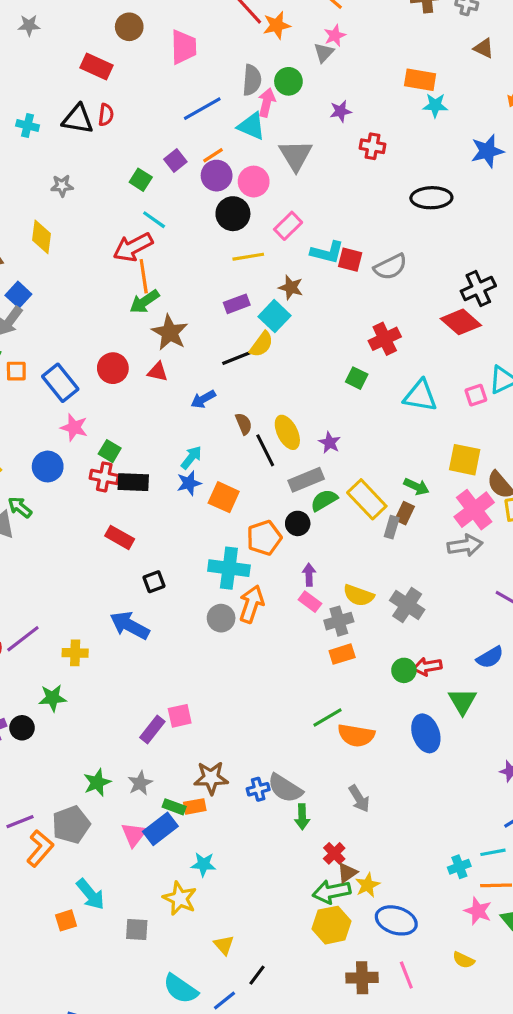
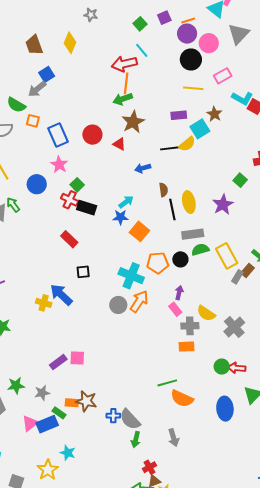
purple star: (330, 443) -> (223, 205), moved, size x1.5
yellow cross: (75, 653) -> (44, 303), moved
orange rectangle: (195, 806) -> (72, 403), moved

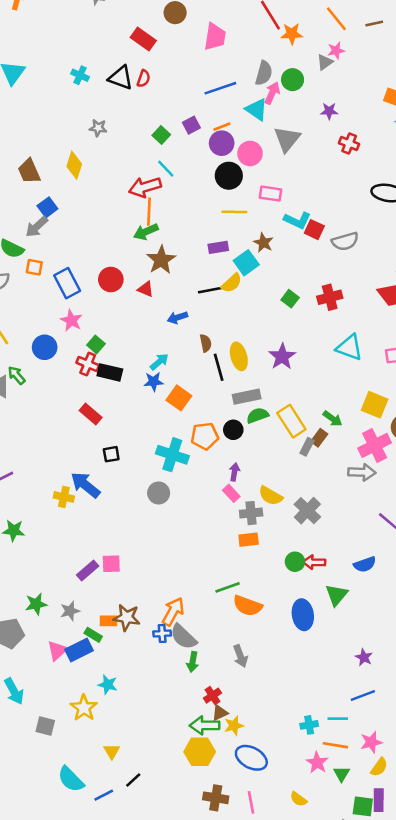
pink rectangle: (223, 76) -> (270, 194), turned 42
green square: (240, 180) -> (290, 299), moved
orange arrow: (139, 301) -> (173, 612), moved

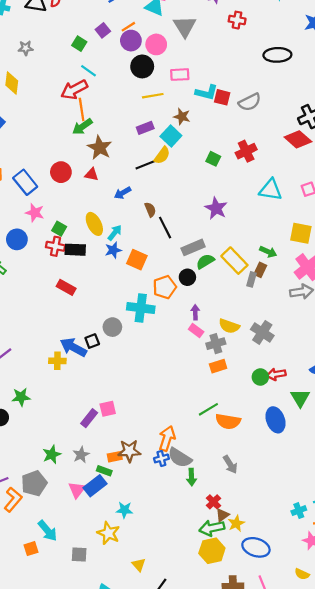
yellow ellipse: (239, 356) -> (94, 224), moved
black square: (111, 454) -> (92, 341), moved
gray circle: (159, 493) -> (112, 327), moved

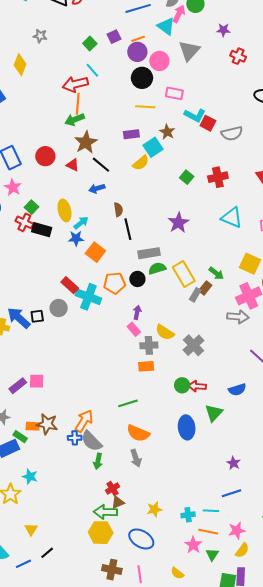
black line: (146, 165) -> (101, 165), moved, turned 48
red rectangle: (66, 287) -> (70, 285), moved
orange semicircle: (228, 421) -> (138, 433), moved
yellow star: (236, 523) -> (154, 509), moved

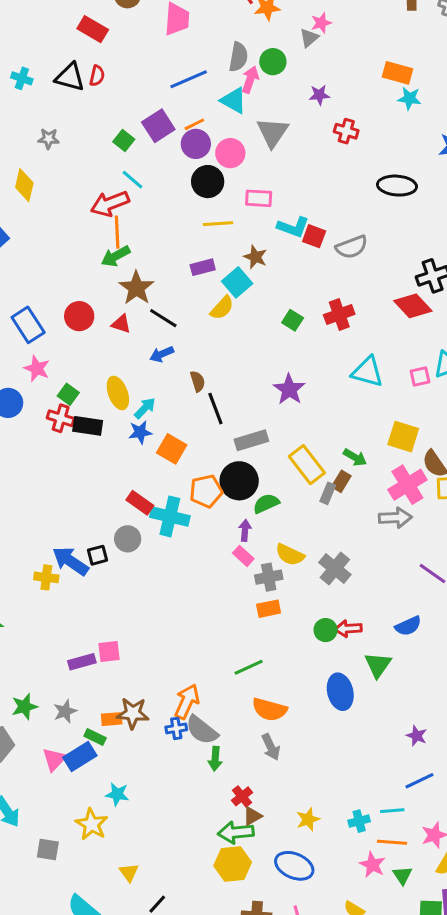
purple square: (114, 37) -> (158, 126), size x1.5
green semicircle: (157, 268) -> (266, 503), moved
black circle: (137, 279) -> (239, 481), size x1.6
purple rectangle: (18, 386) -> (82, 662), turned 30

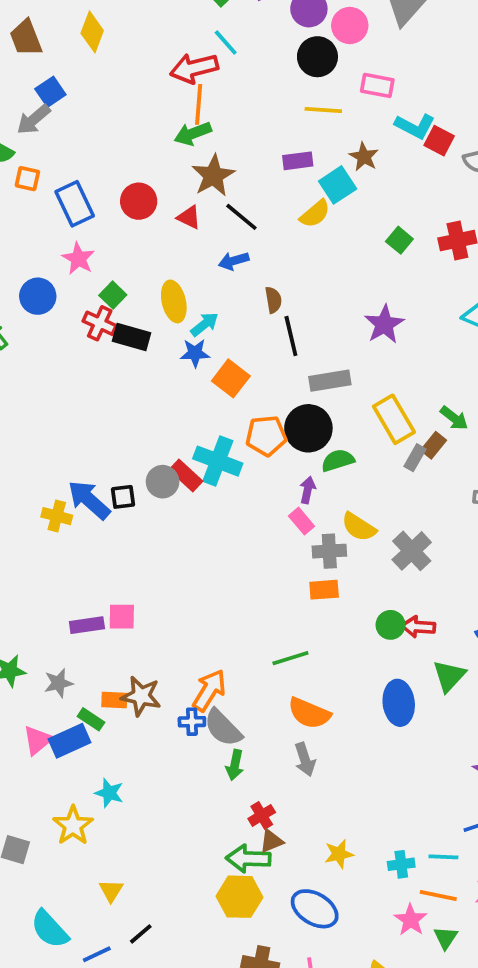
red rectangle: (140, 503) -> (186, 475), moved

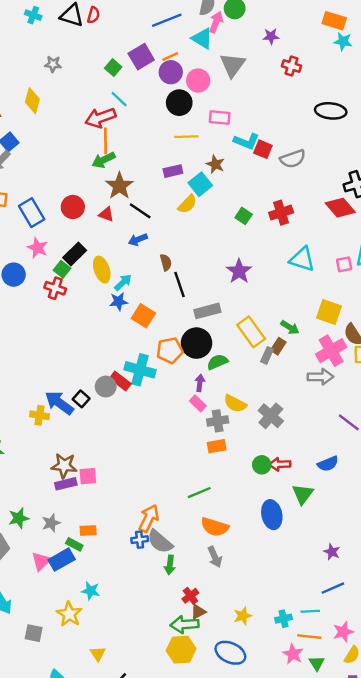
black rectangle: (132, 337) -> (75, 254), moved, turned -55
black square: (123, 497) -> (81, 399), turned -35
brown star: (141, 696) -> (64, 466), moved

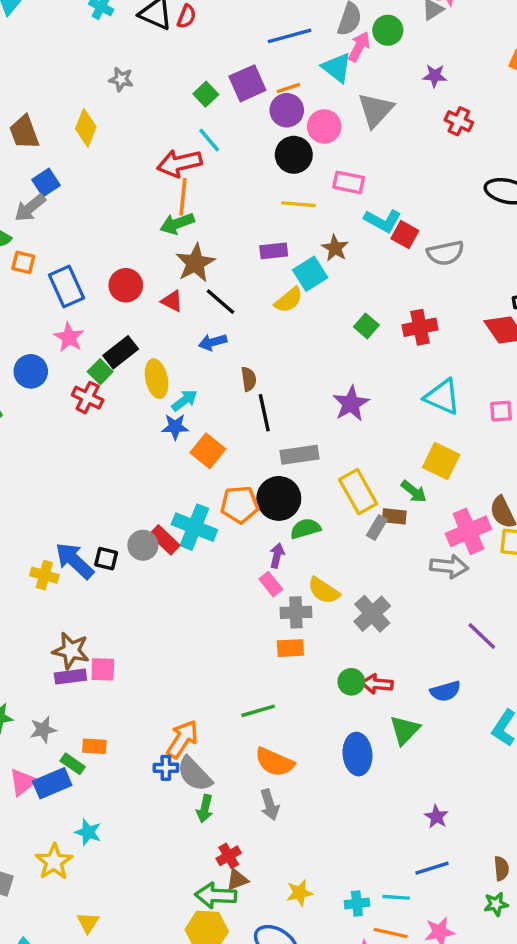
yellow square: (329, 312) -> (441, 461), moved
brown rectangle: (278, 346) -> (394, 516), turned 56
black square: (81, 399) -> (106, 559), turned -35

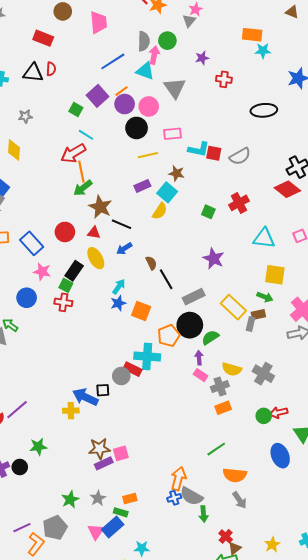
yellow ellipse: (157, 379) -> (96, 258), moved

